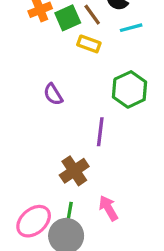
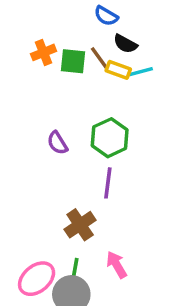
green square: (68, 18) -> (73, 61), turned 30
yellow rectangle: (89, 44) -> (118, 70), moved
green hexagon: (130, 89) -> (110, 138), moved

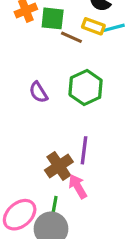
brown line: (99, 58) -> (71, 37), moved, turned -30
purple line: (108, 183) -> (84, 150), moved
pink arrow: (117, 265) -> (78, 186), moved

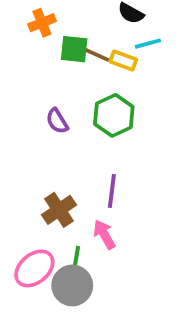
green square: (53, 18) -> (74, 49), moved
yellow rectangle: (93, 26) -> (123, 61), moved
brown cross: (59, 166) -> (59, 210), moved

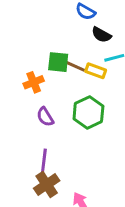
orange cross: (42, 23) -> (34, 82), moved
purple line: (112, 191) -> (44, 161), moved

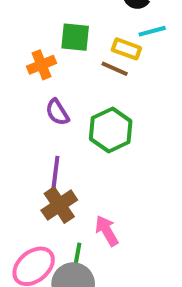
brown line: (75, 66) -> (115, 69), moved
green hexagon: (88, 113) -> (111, 130), moved

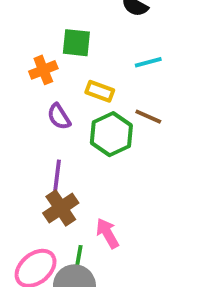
cyan line: (152, 31) -> (148, 62), moved
yellow rectangle: (126, 49) -> (100, 91), moved
brown line: (115, 69) -> (148, 117), moved

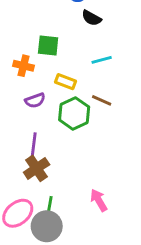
orange cross: (43, 70) -> (24, 66), turned 36
purple semicircle: (59, 117) -> (35, 100), turned -78
pink arrow: (107, 233) -> (99, 200), moved

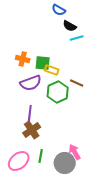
green square: (48, 45) -> (43, 63), moved
cyan line: (102, 60) -> (77, 38), moved
purple semicircle: (35, 100) -> (31, 83), size x1.5
gray circle: (47, 226) -> (65, 163), moved

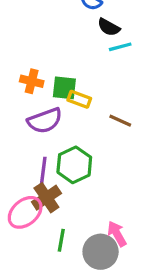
green hexagon: (58, 92) -> (74, 165), moved
pink ellipse: (19, 161) -> (25, 212), moved

